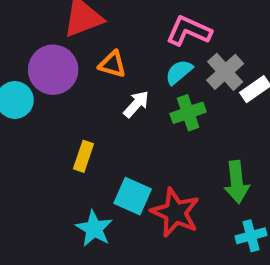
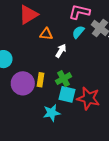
purple circle: (53, 70) -> (23, 83), moved
green cross: (188, 113) -> (63, 79), moved
cyan star: (94, 229) -> (52, 113), turned -30

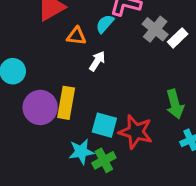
cyan semicircle: (78, 32) -> (105, 24), moved
green cross: (63, 79) -> (104, 160), moved
yellow rectangle: (40, 80) -> (66, 103), size x1.5

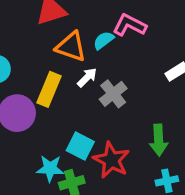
gray cross: (155, 29) -> (113, 94), moved
orange triangle: (76, 36) -> (71, 47), size x1.5
yellow rectangle: (66, 103) -> (49, 89), moved

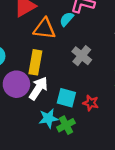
white arrow: (87, 77) -> (38, 88), moved, size x1.5
red star: (111, 160) -> (91, 103), size x0.6

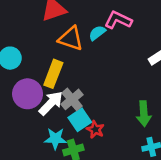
gray cross: (82, 56) -> (72, 99), moved
cyan square: (66, 98) -> (80, 120), turned 30
red star: (91, 103) -> (95, 129), moved

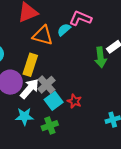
green arrow: (144, 114) -> (101, 57), moved
red star: (95, 129) -> (74, 101), moved
cyan star: (55, 139) -> (24, 116), moved

